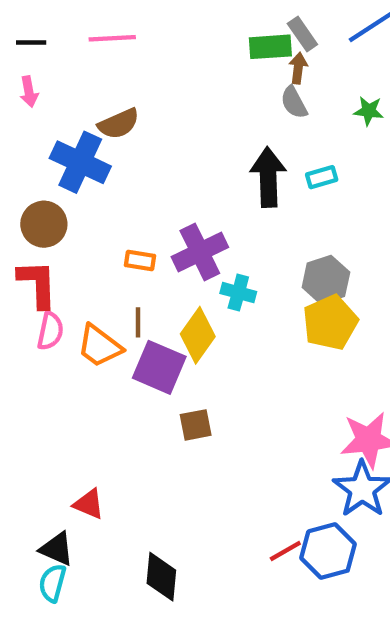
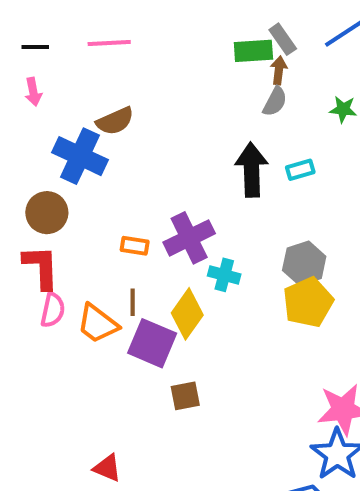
gray semicircle: (294, 102) -> (275, 102), turned -124
red triangle: (89, 504) -> (107, 468), moved

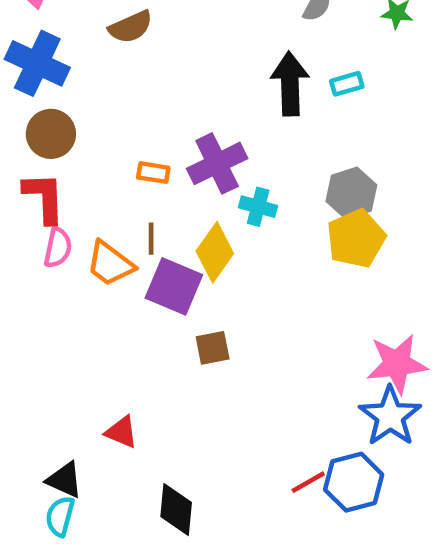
blue cross: (80, 156) -> (37, 63), moved

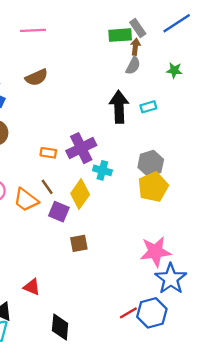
brown line: (151, 239) -> (47, 187), turned -35
purple square: (174, 286) -> (59, 212), size x0.7
pink star: (397, 364) -> (155, 252), moved

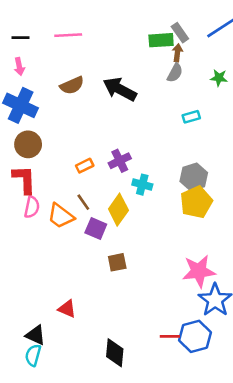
black arrow: (119, 107) -> (120, 89), moved, turned -60
purple cross: (81, 148) -> (120, 161), size x0.7
orange rectangle: (48, 153) -> (85, 166), turned -35
red line: (128, 313) -> (170, 336), turned 30
black diamond: (60, 327) -> (115, 353), moved

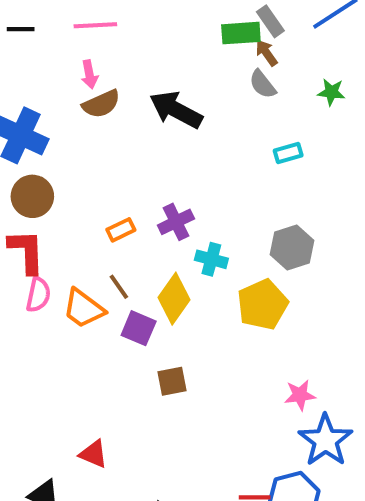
brown arrow: (177, 53) -> (266, 53), turned -42
pink arrow: (19, 67) -> (89, 74), moved
gray semicircle: (175, 73) -> (263, 84), turned 114
yellow pentagon: (196, 202) -> (263, 305), moved
pink star: (199, 271) -> (300, 395), size x0.6

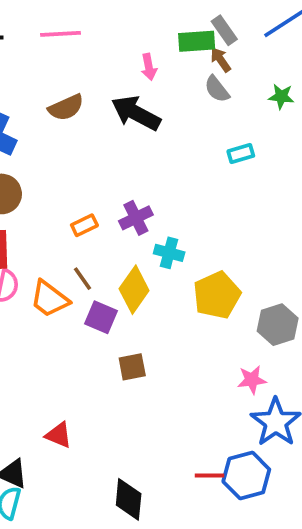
pink arrow: (89, 74) -> (149, 67), moved
gray hexagon: (292, 247) -> (278, 325), moved

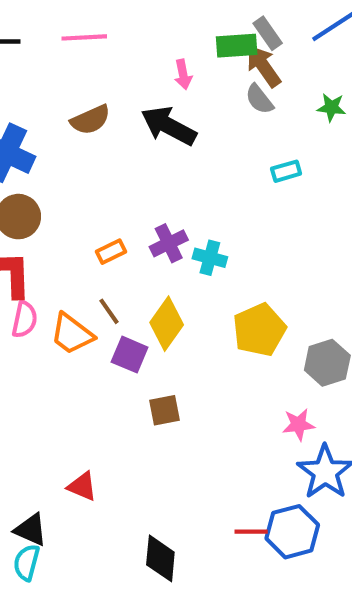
brown arrow: (221, 60) -> (263, 66), size x1.5
cyan cross: (169, 253) -> (210, 258), moved

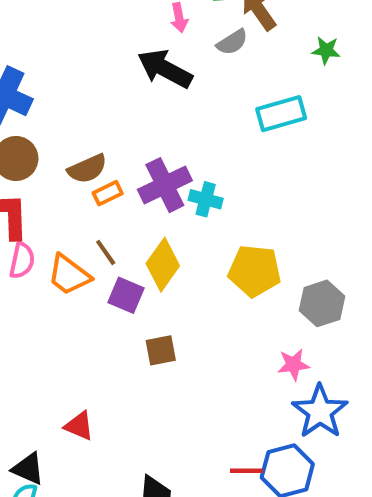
gray semicircle: (259, 99) -> (232, 42), moved, turned -84
brown semicircle: (90, 120) -> (87, 169), moved
cyan rectangle: (286, 171) -> (281, 114), size x1.6
purple cross: (169, 243) -> (165, 185), size x1.4
yellow pentagon: (259, 330) -> (255, 271), turned 30

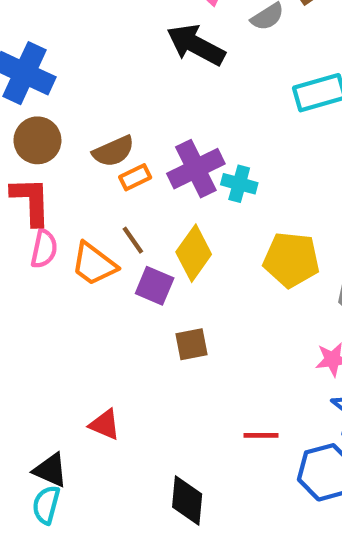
red line: (246, 471) -> (261, 435), moved

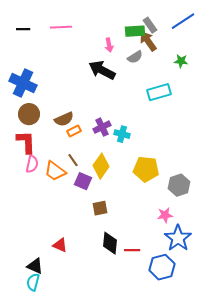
purple cross: (196, 169) -> (102, 127), size x0.7
black diamond: (187, 500) -> (110, 243), moved

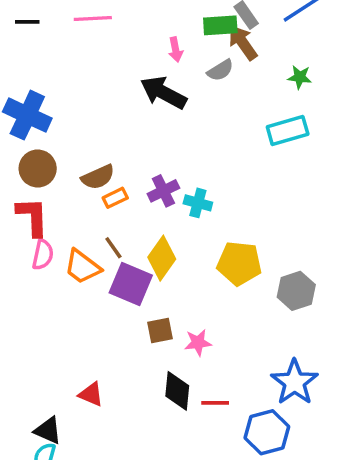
cyan rectangle: (159, 92) -> (288, 131), moved
purple square: (83, 181) -> (131, 284), size x1.4
pink star: (165, 215) -> (198, 343), moved

